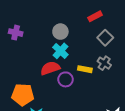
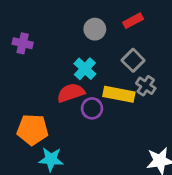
gray circle: (60, 32) -> (95, 29), moved
gray square: (105, 38) -> (133, 60), moved
yellow rectangle: (85, 69) -> (119, 94), size x1.5

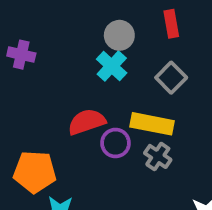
red rectangle: (133, 21) -> (171, 24), turned -72
cyan cross: (85, 69) -> (112, 66), moved
gray cross: (146, 86) -> (158, 156), moved

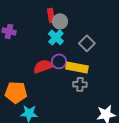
red rectangle: (171, 24) -> (51, 15), moved
purple circle: (115, 143) -> (59, 61), moved
gray cross: (158, 156) -> (80, 84), turned -32

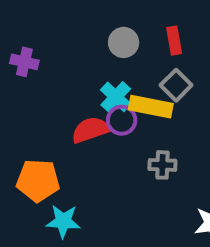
red rectangle: (51, 15) -> (174, 41), moved
cyan cross: (56, 37) -> (116, 97), moved
yellow rectangle: (77, 67) -> (151, 107), moved

